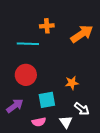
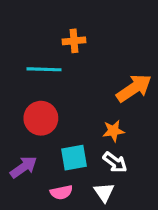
orange arrow: (82, 34) -> (134, 88), moved
white arrow: (82, 109) -> (115, 162), moved

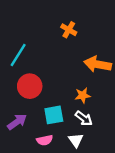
orange cross: (74, 41) -> (69, 30), moved, turned 35
cyan line: (44, 69) -> (18, 55), moved, turned -60
orange arrow: (134, 88) -> (98, 64), turned -135

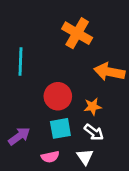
orange cross: (69, 30) -> (77, 33), size x1.6
cyan line: (18, 55) -> (21, 62), turned -30
red circle: (30, 86) -> (58, 96), moved

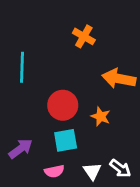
orange cross: (77, 33) -> (84, 36), size x0.7
orange star: (93, 107) -> (101, 116), turned 30
white arrow: (94, 132) -> (120, 168), moved

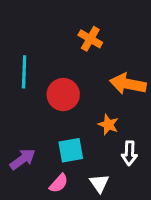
red circle: (63, 105) -> (63, 95), moved
white arrow: (120, 168) -> (129, 153), moved, turned 55
pink semicircle: (54, 171) -> (59, 183), turned -36

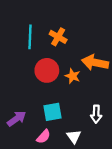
orange cross: (90, 39) -> (58, 37), moved
cyan line: (24, 72) -> (30, 37), moved
orange star: (108, 125) -> (73, 76), moved

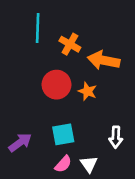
cyan line: (30, 37) -> (38, 28), moved
orange arrow: (95, 63) -> (104, 60), moved
pink semicircle: (43, 137) -> (63, 164), moved

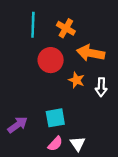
orange cross: (70, 44) -> (66, 28), moved
red circle: (56, 85) -> (51, 60), moved
white arrow: (116, 137) -> (101, 87), moved

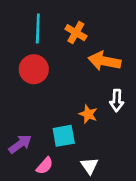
red circle: (51, 60) -> (34, 69), moved
orange star: (76, 80) -> (88, 114), moved
pink semicircle: (55, 144) -> (45, 166), moved

